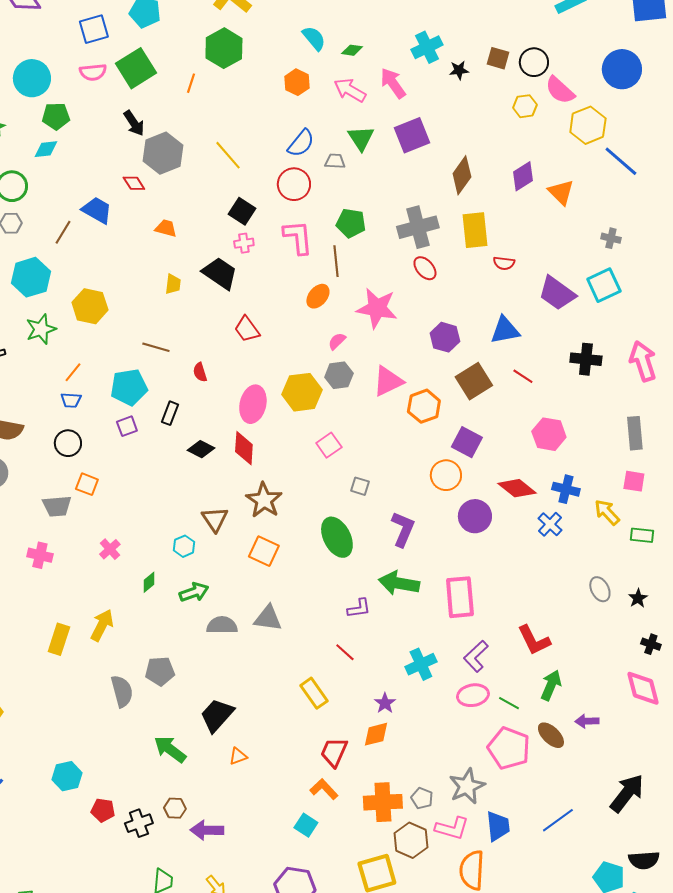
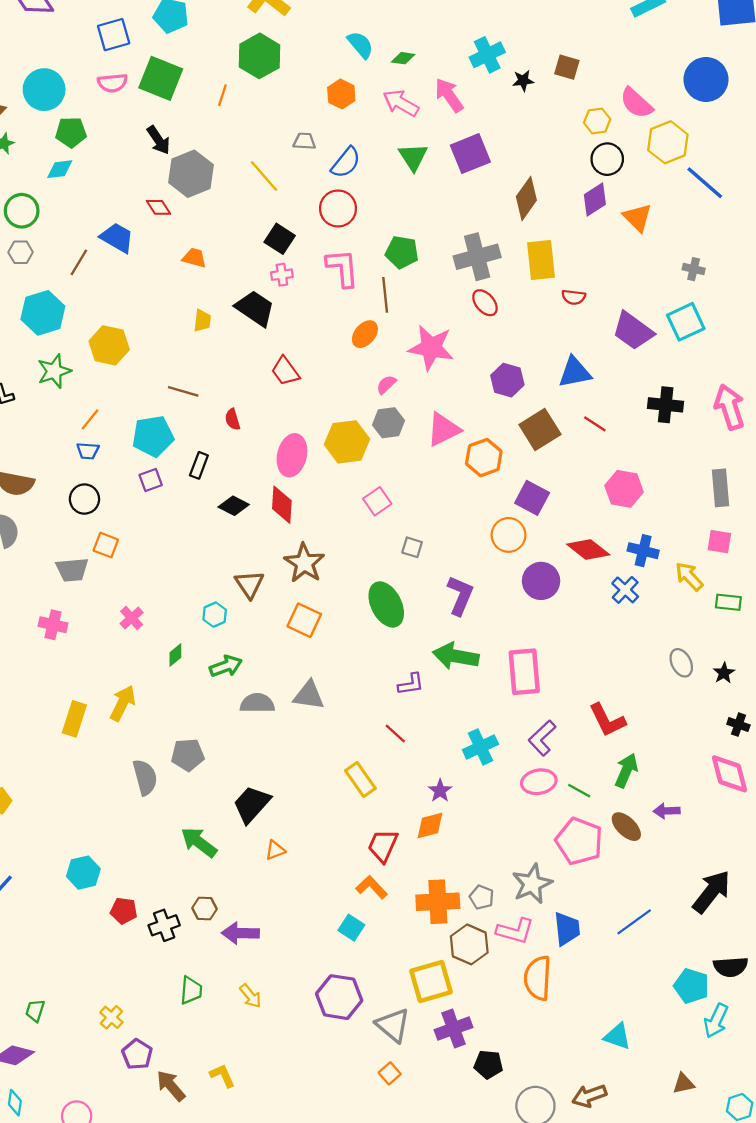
black circle: (534, 62) -> (607, 159), moved
green square: (136, 68) -> (161, 78), turned -36
gray trapezoid: (335, 161) -> (304, 141), moved

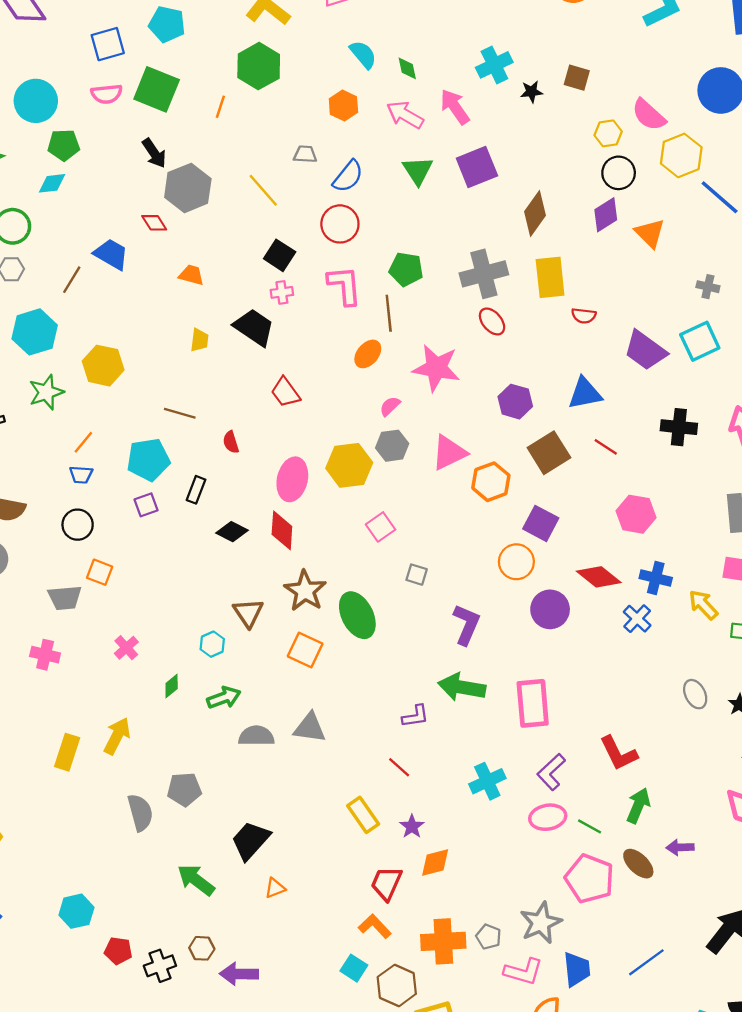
green diamond: (403, 58) -> (407, 68), turned 70
green ellipse: (386, 604) -> (357, 615), moved
purple star: (440, 791) -> (412, 826), moved
brown hexagon: (469, 944) -> (397, 985), moved

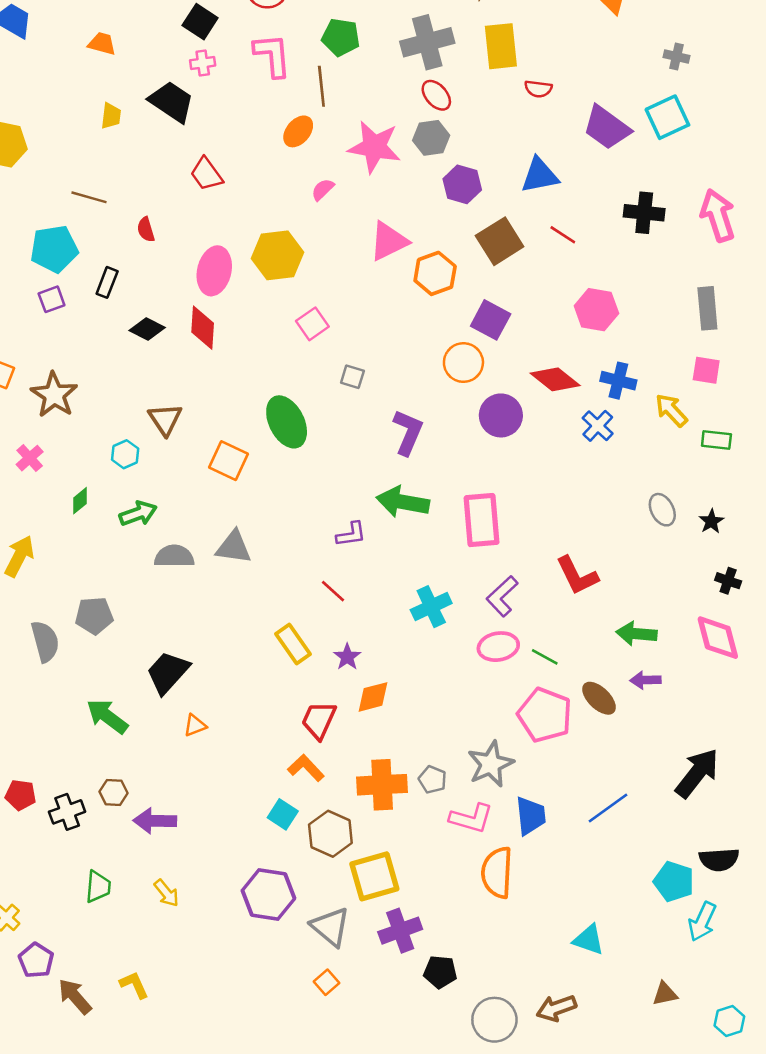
gray hexagon: (392, 446) -> (431, 138), moved
brown star: (305, 591) -> (54, 395), moved
green arrow: (638, 806) -> (636, 634), moved, turned -108

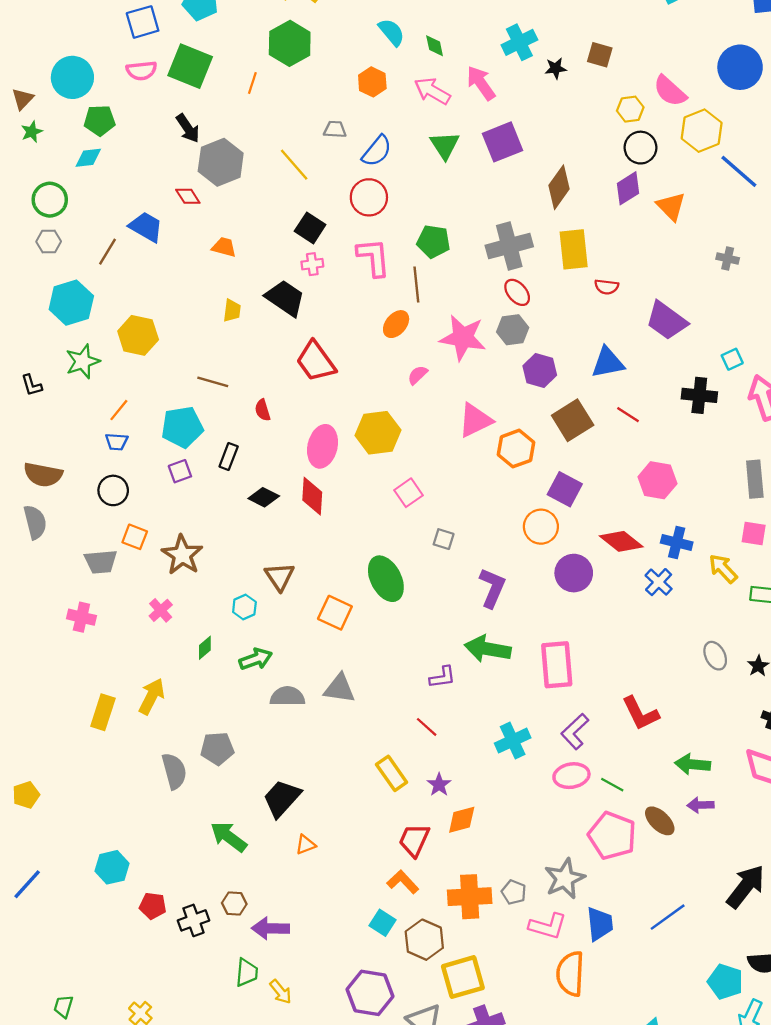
cyan square: (667, 117) -> (732, 359), moved, size x0.6
red trapezoid: (207, 174) -> (316, 361), size x1.4
green trapezoid: (98, 887) -> (247, 973), moved

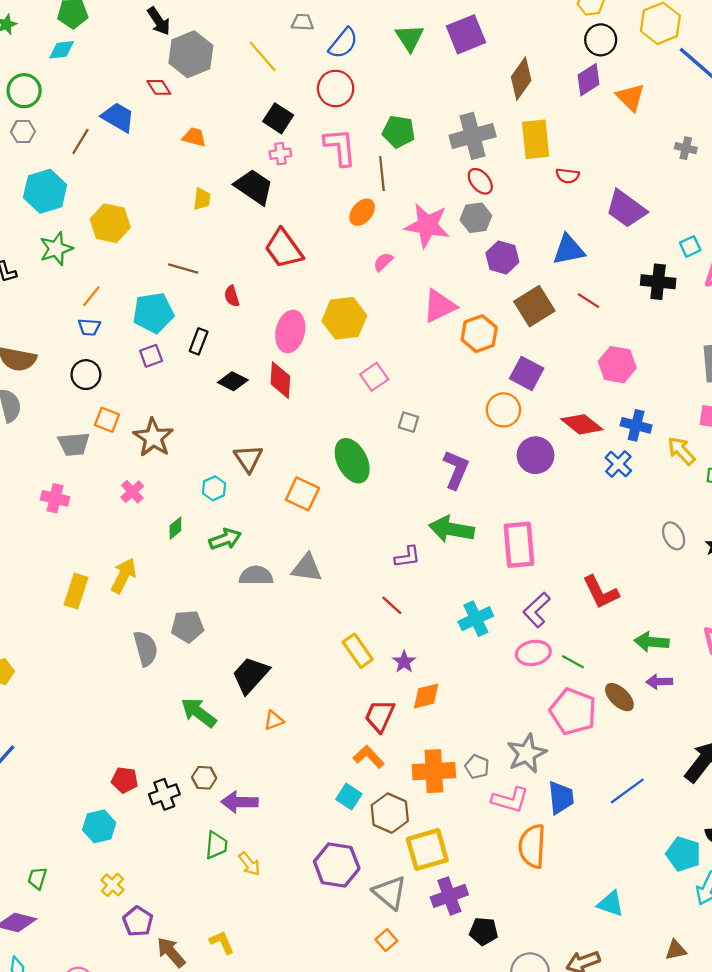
cyan hexagon: (112, 867) -> (99, 826), moved

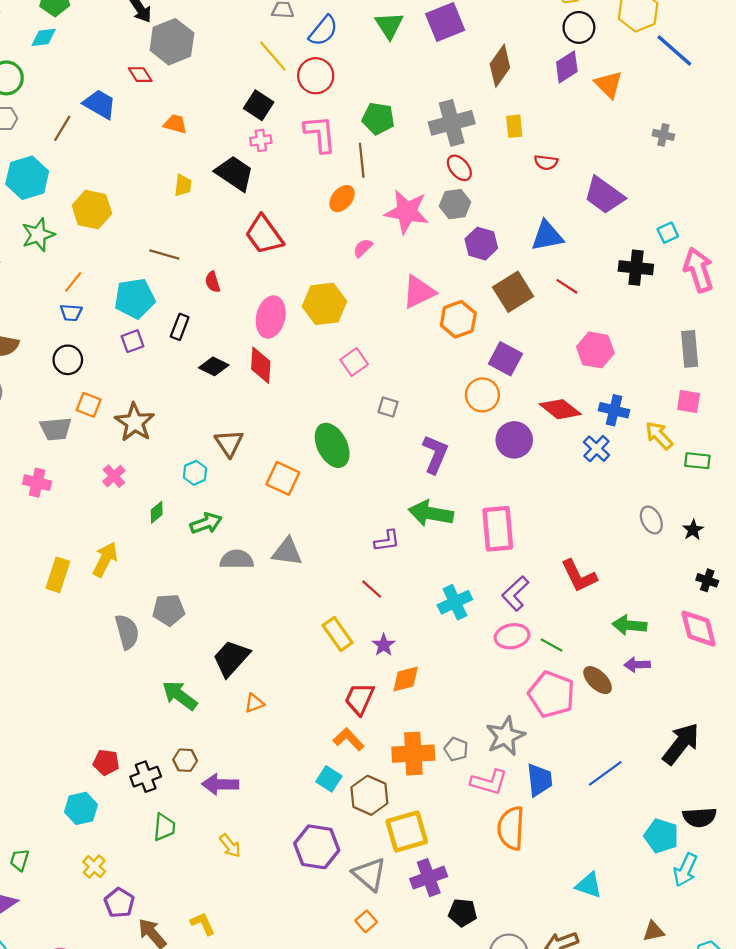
yellow line: (263, 56) -> (273, 56), moved
yellow rectangle: (536, 139) -> (514, 126), size x0.6
green trapezoid: (216, 845) -> (164, 827), moved

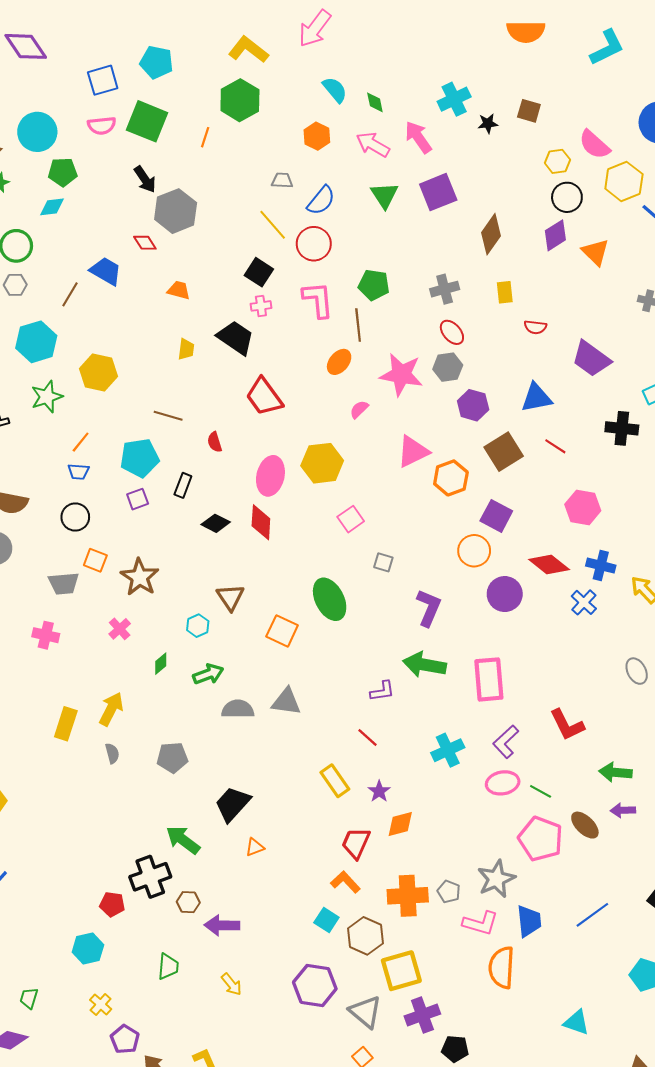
gray cross: (452, 123) -> (445, 289), size x0.7
gray semicircle: (127, 632) -> (112, 753), moved, size x0.6
black cross: (146, 777) -> (150, 877), moved, size x1.4

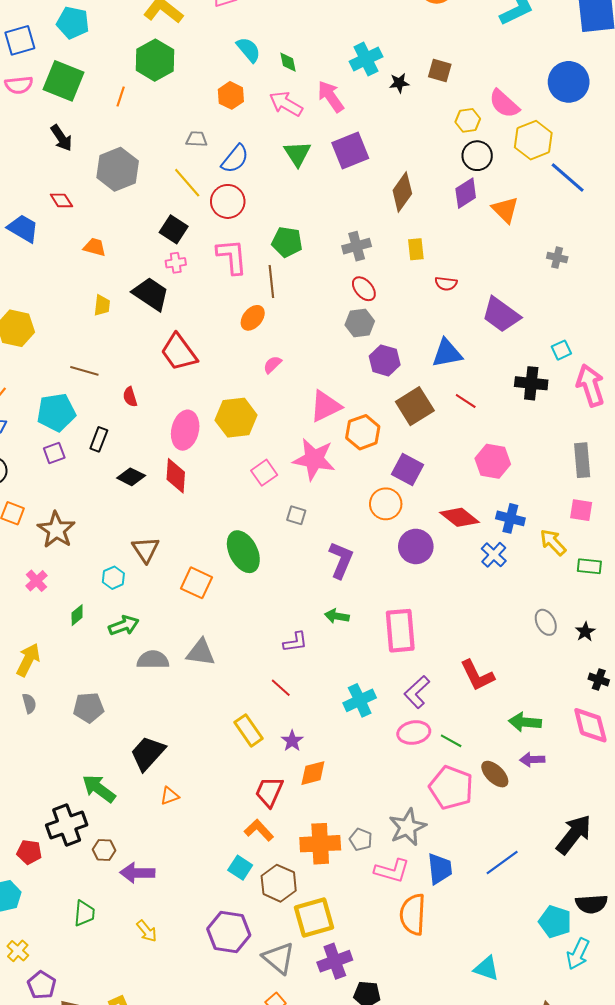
gray hexagon: (176, 211) -> (118, 169), moved
pink star: (401, 375) -> (314, 459), moved
green arrow: (425, 665) -> (337, 616), size x0.6

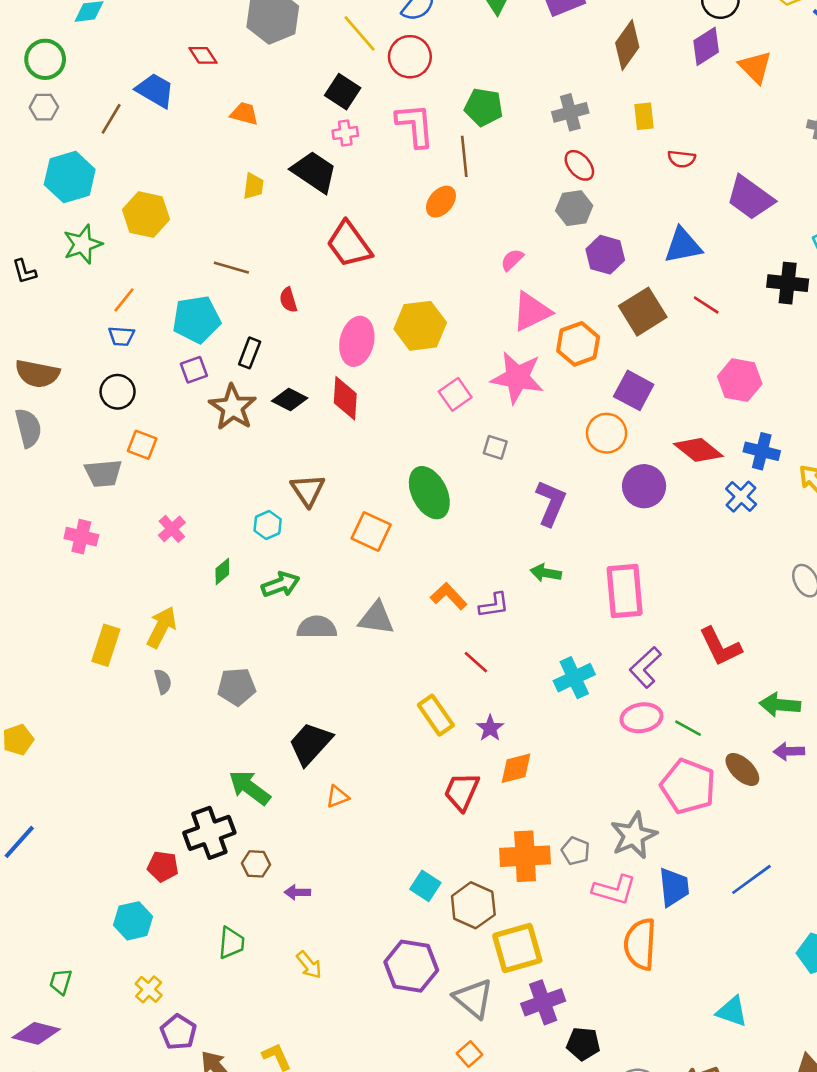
pink semicircle: (272, 365) -> (512, 260), moved
brown star: (56, 530) -> (233, 407), moved
orange L-shape: (259, 830) -> (449, 596), moved
purple arrow: (137, 873) -> (297, 892), size x0.6

